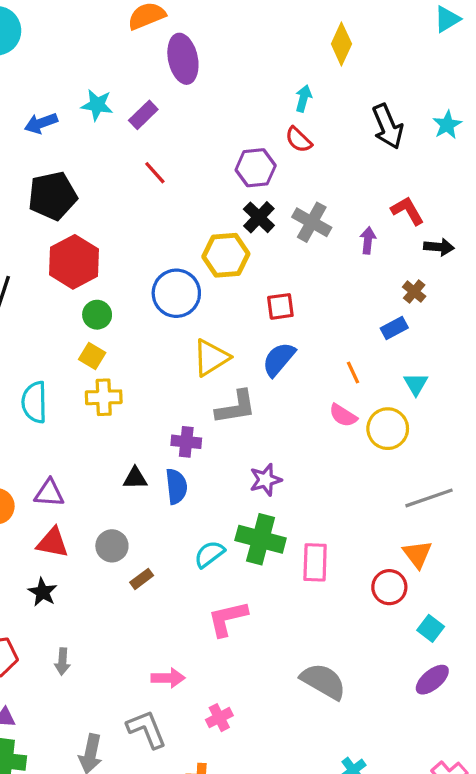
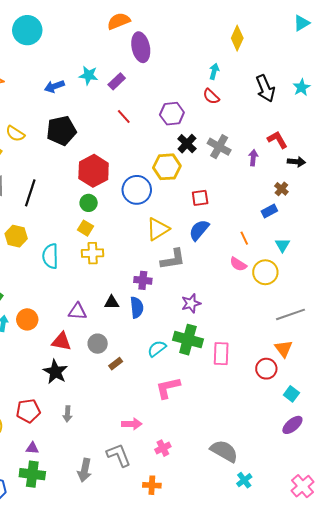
purple hexagon: (256, 168) -> (172, 114), moved
red hexagon: (74, 262) -> (94, 171), moved
purple triangle: (49, 493) -> (77, 311), moved
black star: (43, 592) -> (55, 372), size x1.4
gray semicircle: (323, 681) -> (224, 451), moved

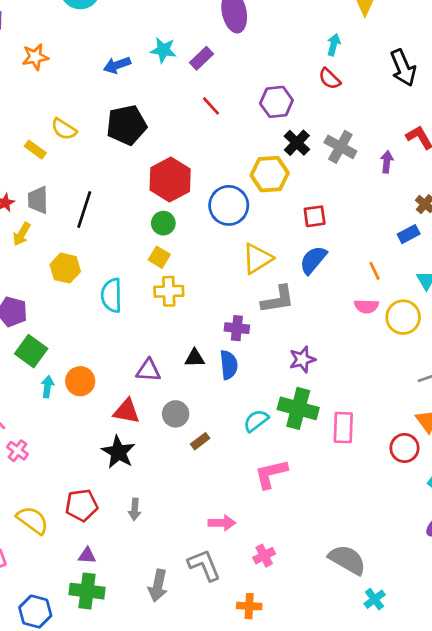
pink semicircle: (238, 264) -> (366, 306), turned -30

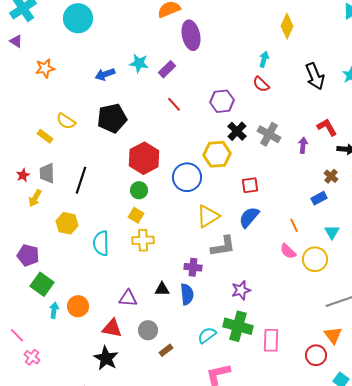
pink semicircle: (366, 306) -> (288, 251), turned 42

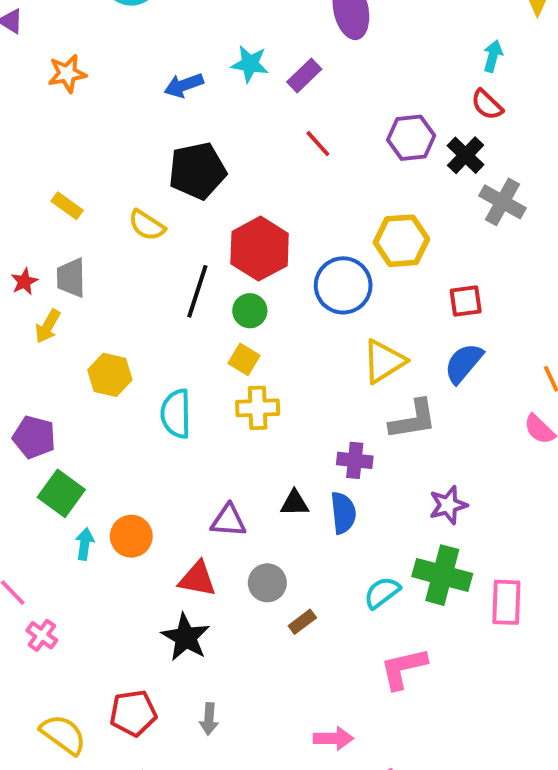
yellow semicircle: (66, 121) -> (147, 225), moved
black cross: (237, 131) -> (466, 155), moved
black line: (81, 180) -> (197, 291), moved

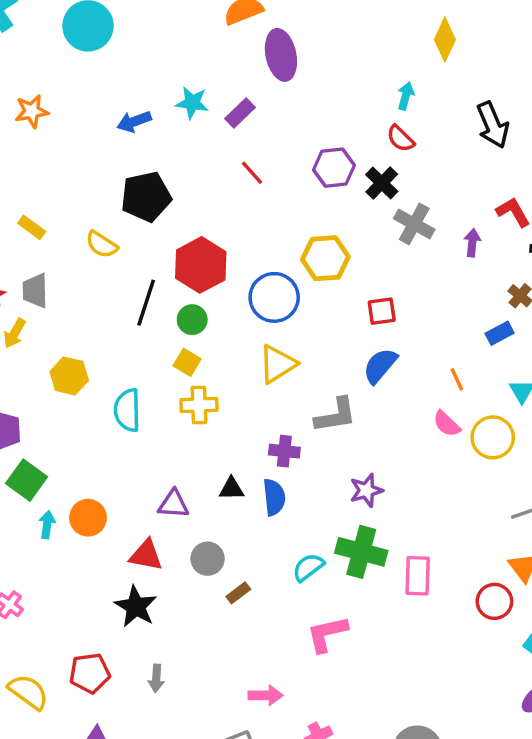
yellow triangle: (384, 361) -> (278, 364), moved

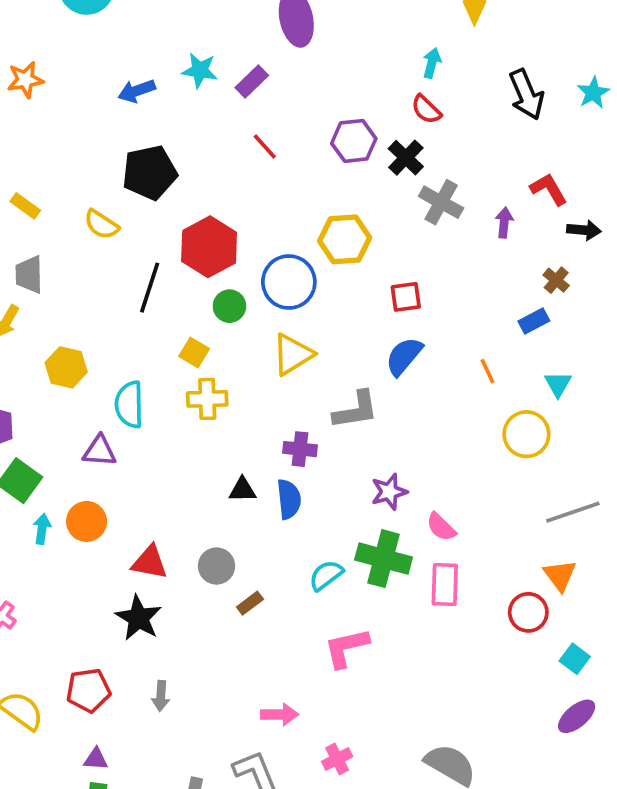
green circle: (192, 320) -> (229, 306), moved
pink semicircle: (447, 424) -> (441, 527), moved
purple triangle: (173, 504) -> (100, 451), moved

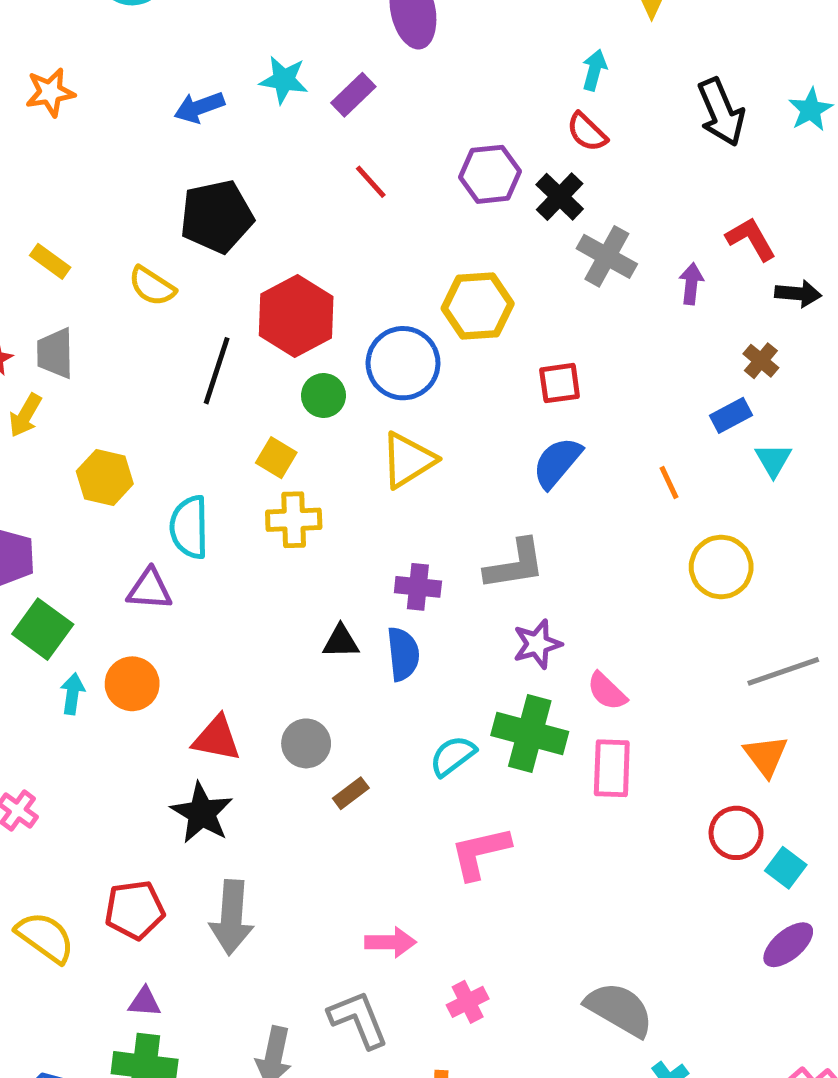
cyan triangle: (558, 384) -> (773, 460), moved
gray L-shape: (356, 410) -> (515, 564), moved
red circle: (528, 612) -> (736, 833), moved
gray arrow: (161, 696) -> (232, 917), size x1.8

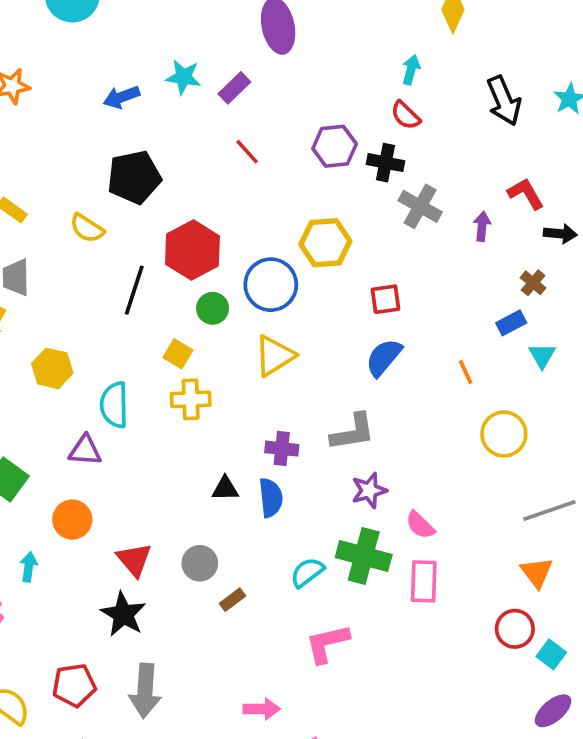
black cross: (560, 197) -> (386, 163), turned -33
cyan arrow: (72, 694) -> (29, 567), moved
red triangle: (217, 738) -> (134, 560), turned 39

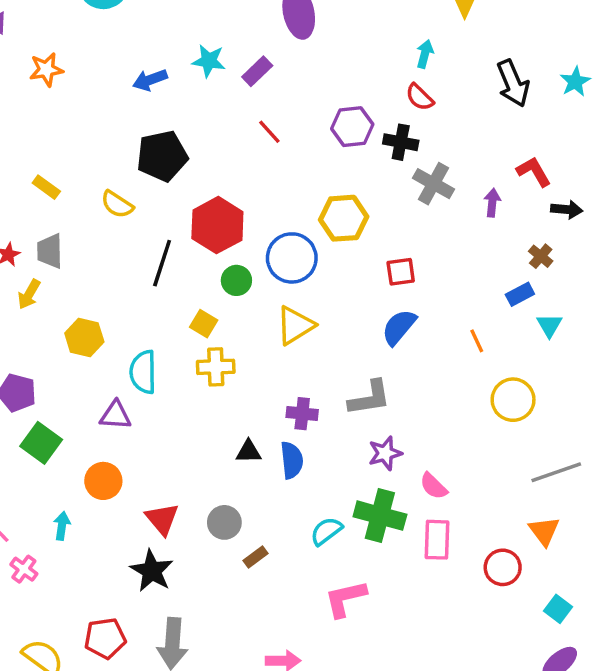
red circle: (515, 629) -> (503, 567), moved

